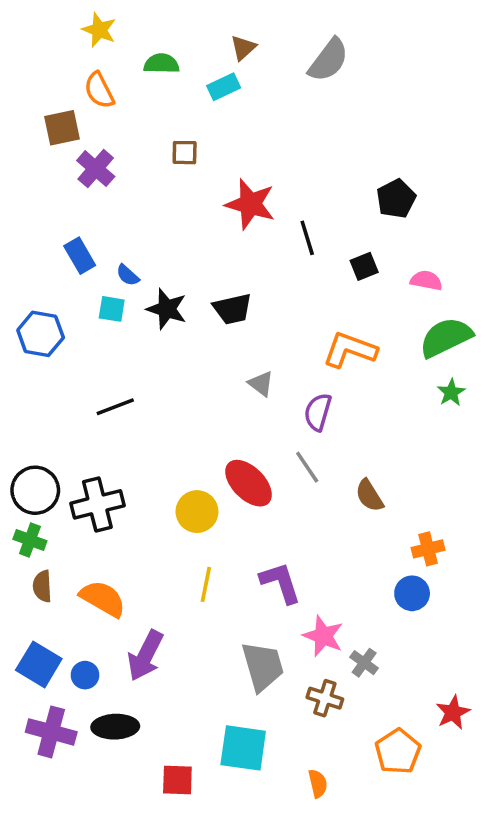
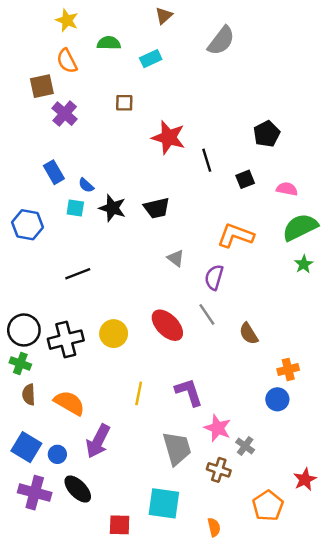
brown triangle: (243, 48) -> (164, 16), moved
yellow circle: (197, 512) -> (114, 334), moved
black ellipse: (115, 727) -> (78, 489), turned 48

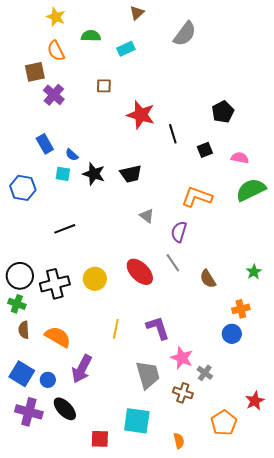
green star: (304, 264) -> (254, 272), moved

